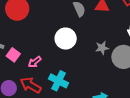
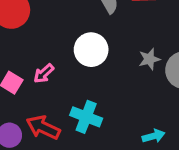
pink arrow: (35, 62) -> (44, 74), moved

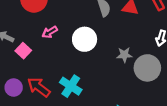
pink arrow: (44, 74) -> (50, 32), moved

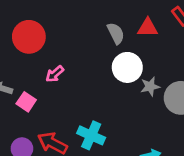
white circle: (85, 39) -> (127, 67), moved

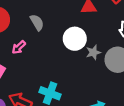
gray semicircle: (116, 33) -> (37, 22), moved

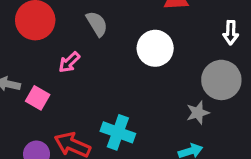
gray star: (93, 52) -> (198, 113), moved

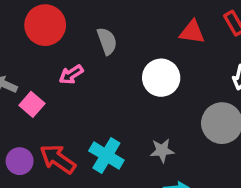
gray star: (198, 113) -> (162, 150), moved

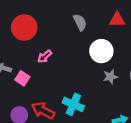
gray semicircle: (107, 41) -> (80, 22), moved
gray star: (162, 150) -> (110, 77), moved

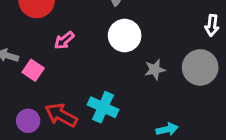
white circle: (101, 51) -> (125, 36), moved

